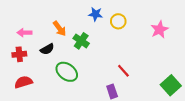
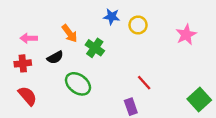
red semicircle: (23, 82) -> (28, 96), turned 66

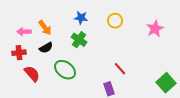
blue star: (112, 17) -> (81, 18), moved
orange arrow: (70, 33) -> (45, 28), moved
red semicircle: (28, 96) -> (32, 74), moved

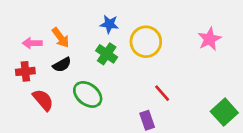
yellow circle: (115, 21) -> (146, 42), moved, size x1.5

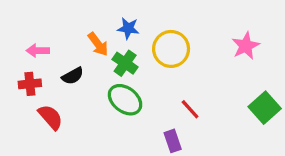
orange arrow: (61, 38) -> (98, 44), moved
green ellipse: (88, 94) -> (125, 100), moved
green square: (224, 112) -> (265, 108), moved

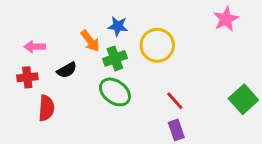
pink star: (246, 46) -> (226, 19), moved
green cross: (125, 63) -> (115, 58), turned 35
red semicircle: (50, 117) -> (46, 108), turned 45
purple rectangle: (173, 141) -> (176, 130), moved

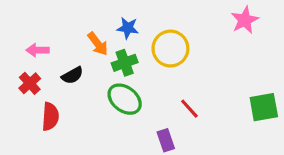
red cross: (27, 77) -> (30, 83), turned -36
green square: (243, 99) -> (264, 107), turned 32
purple rectangle: (176, 130) -> (166, 140), moved

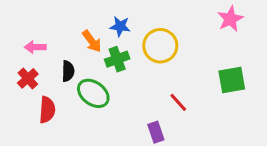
black semicircle: (72, 75) -> (68, 71), turned -60
green ellipse: (125, 99) -> (93, 93), moved
green square: (264, 107) -> (232, 80), moved

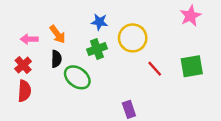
orange arrow: (92, 41) -> (58, 34), moved
red line: (178, 102) -> (155, 69), moved
red semicircle: (47, 110) -> (24, 91), moved

